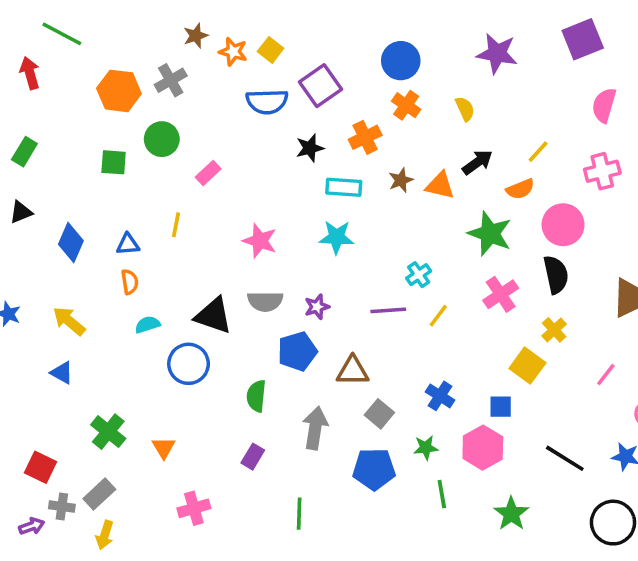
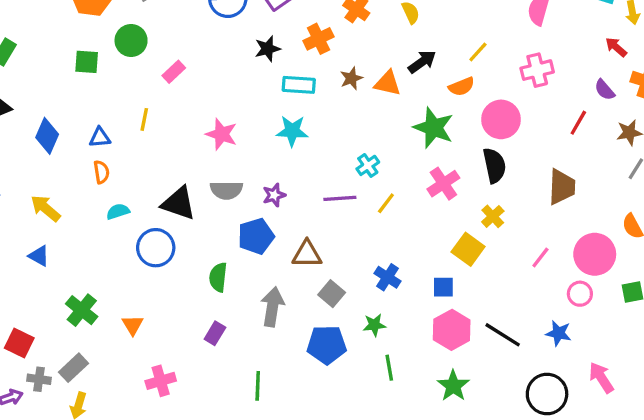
pink hexagon: (483, 448) -> (452, 330), moved

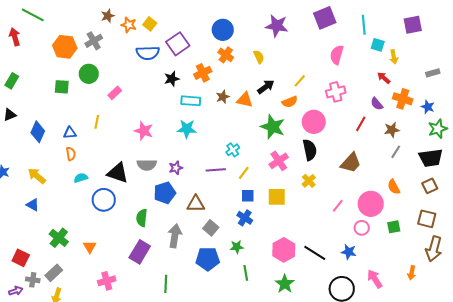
brown trapezoid: (562, 187) -> (351, 163), turned 40
yellow square: (468, 249) -> (277, 197), moved, turned -36
blue square: (443, 287) -> (248, 196), moved
purple rectangle: (215, 333) -> (140, 252), size x1.6

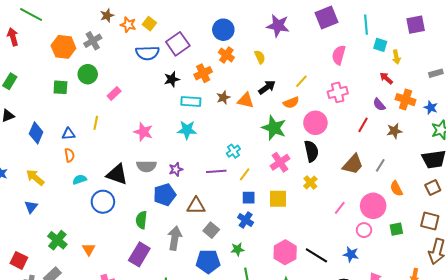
gray line: (396, 152) -> (380, 165), moved
blue triangle: (33, 205) -> (31, 207), turned 40

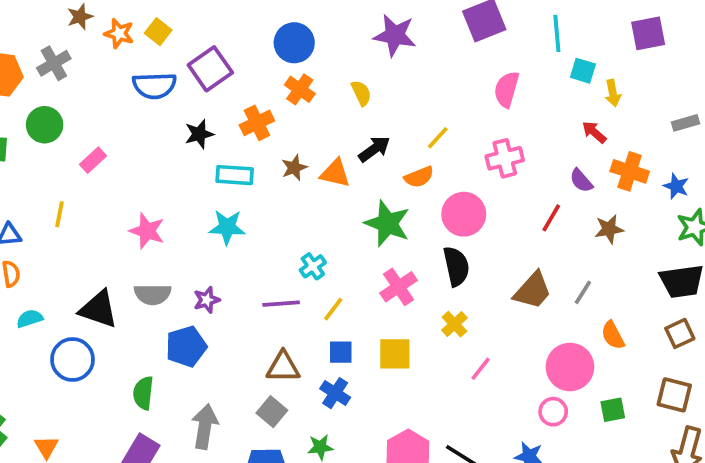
brown triangle: (196, 206) -> (283, 367), moved
pink line: (340, 208) -> (481, 369), moved

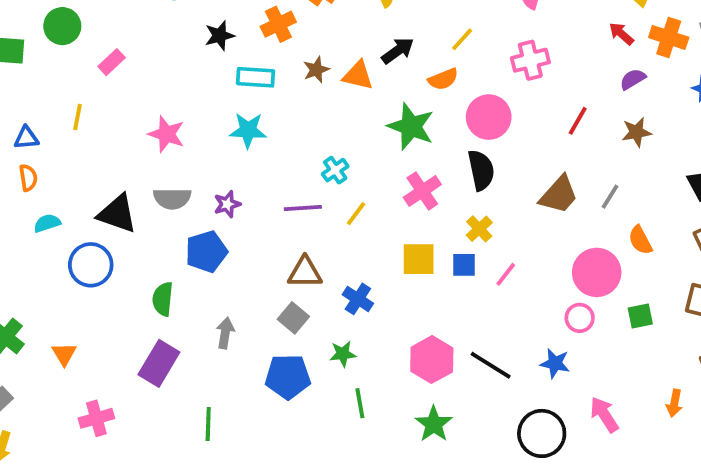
orange cross: (630, 171) -> (669, 37), moved
purple semicircle: (581, 181) -> (633, 79), moved, turned 100
blue square: (341, 352) -> (464, 265), moved
gray arrow: (205, 427) -> (225, 333), size x0.7

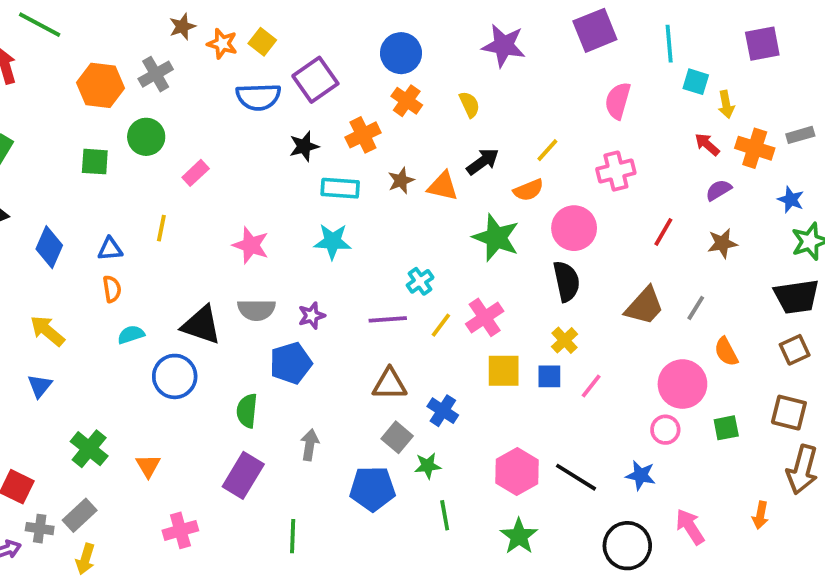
pink cross: (422, 191) -> (485, 317), moved
gray square: (293, 318) -> (397, 437), moved

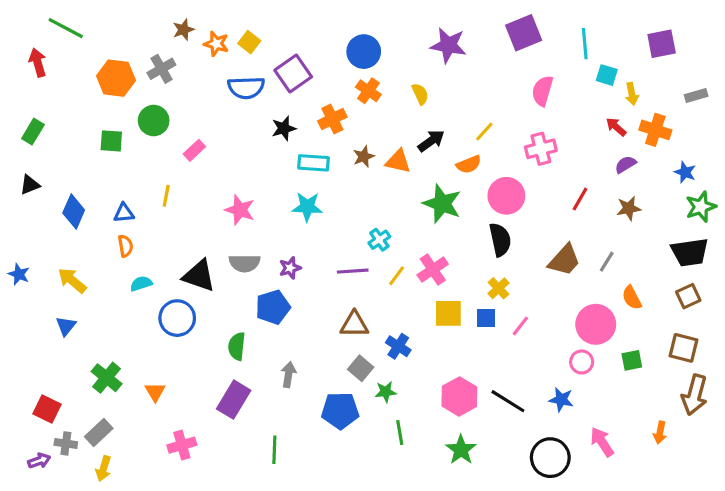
gray rectangle: (800, 135) -> (696, 95), moved

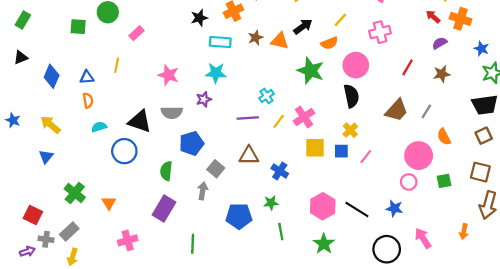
purple star: (290, 268) -> (204, 99), moved
gray square: (361, 368) -> (216, 169), moved

